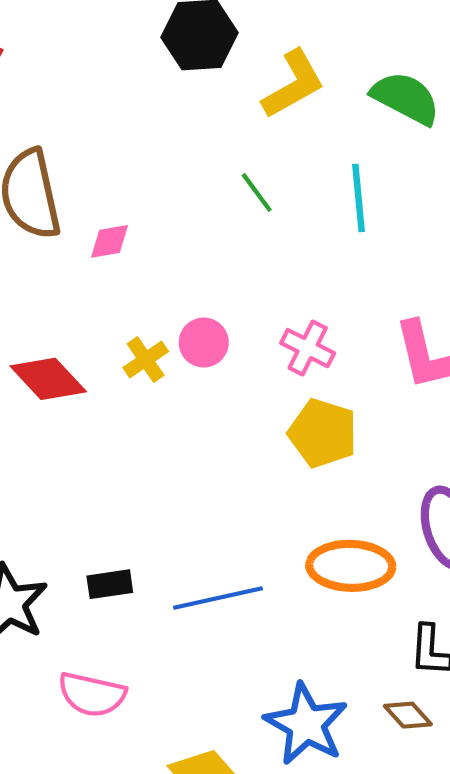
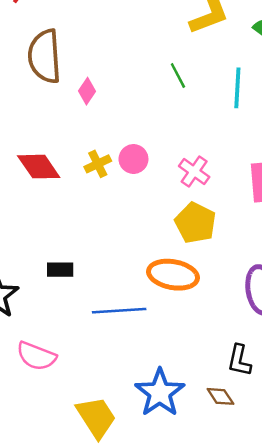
pink diamond: (110, 241) -> (87, 91), turned -55
orange ellipse: (351, 566) -> (173, 275), moved
black rectangle: (110, 584) -> (60, 270), moved

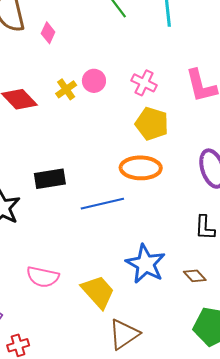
black rectangle: (60, 270) -> (50, 179), size x1.4
pink semicircle: (36, 356) -> (43, 277), moved
brown diamond: (220, 396) -> (195, 276), moved

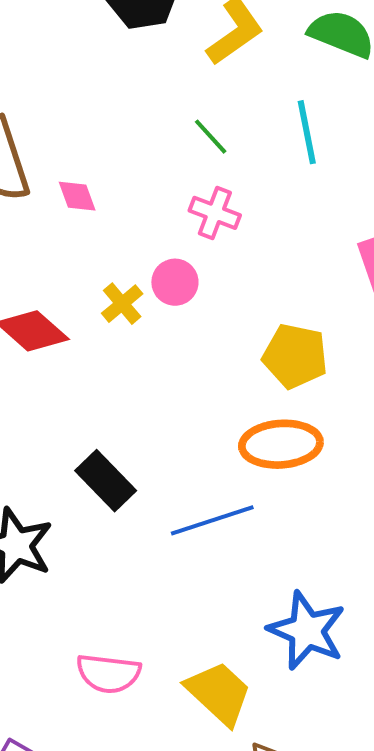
pink diamond: (48, 33) -> (77, 196), turned -40
pink cross: (144, 83) -> (215, 213), moved
black rectangle: (50, 179) -> (106, 481), turned 60

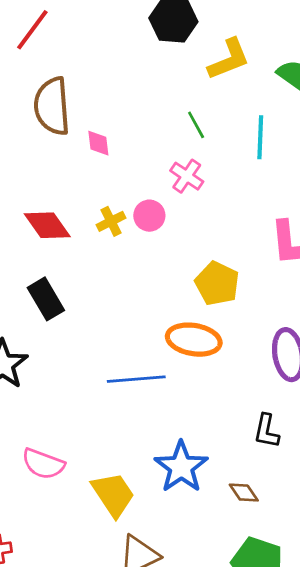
black rectangle: (106, 481) -> (46, 299), moved

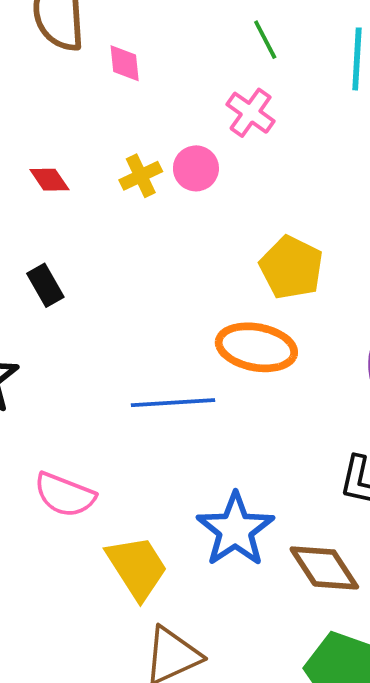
red diamond: (47, 225) -> (49, 180), size x0.6
black rectangle: (46, 299) -> (45, 285), size x0.7
pink semicircle: (43, 464) -> (65, 495), moved
brown diamond: (244, 493) -> (324, 568), size x1.6

